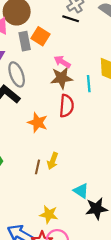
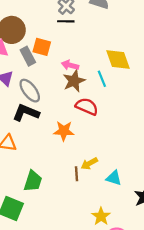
red semicircle: (66, 106) -> (87, 106), turned -55
yellow arrow: (53, 161) -> (89, 164), turned 56
cyan triangle: (81, 191) -> (114, 178), moved
yellow star: (49, 214) -> (101, 216), turned -30

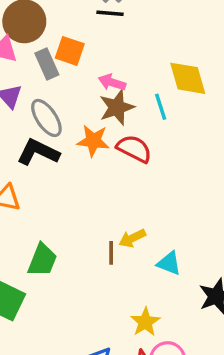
orange star: (64, 131) -> (93, 141), moved

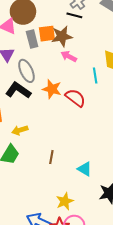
orange square: (70, 51) -> (47, 34), turned -36
brown star: (117, 107) -> (62, 36), moved
yellow arrow: (132, 238) -> (20, 130), moved

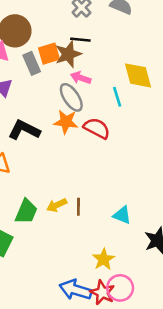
black line: (74, 15) -> (80, 40), moved
gray ellipse: (26, 71) -> (71, 97), moved
yellow arrow: (20, 130) -> (57, 205), moved

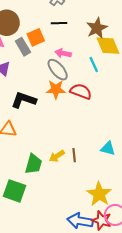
brown star: (68, 54) -> (97, 28), moved
cyan triangle: (122, 215) -> (108, 148), moved
yellow star: (104, 259) -> (99, 194), size x1.4

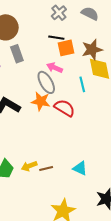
orange square: (36, 37) -> (66, 48), moved
brown line: (74, 155) -> (46, 168), turned 72

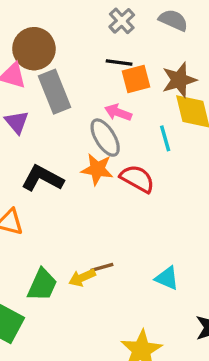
gray rectangle: (17, 54) -> (55, 92), size x1.4
brown line: (46, 168) -> (102, 267), moved

